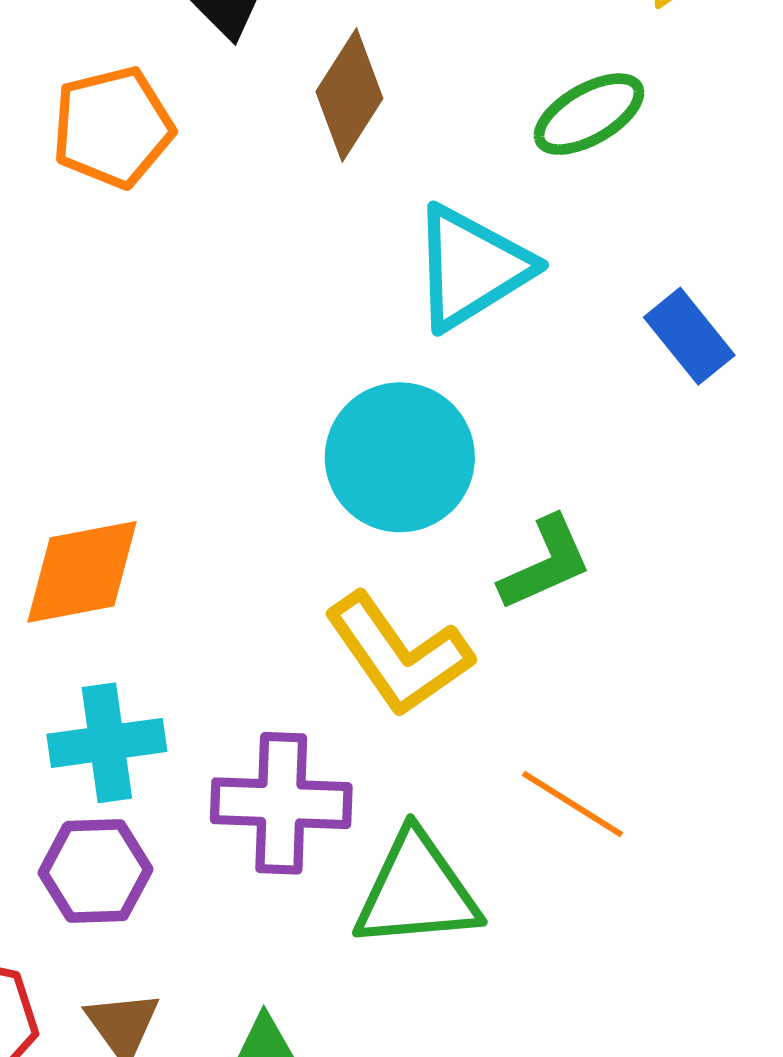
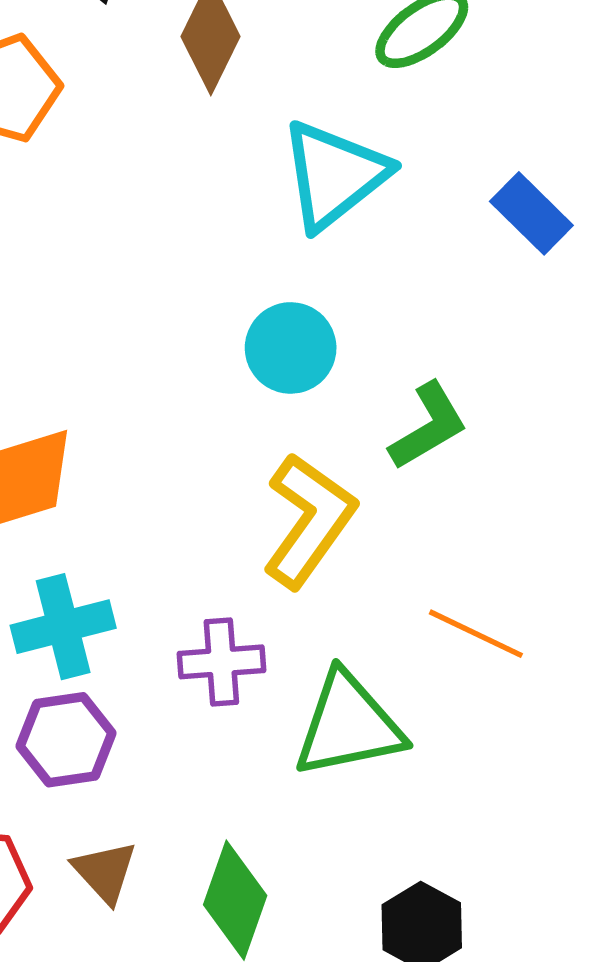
cyan circle: (400, 457) -> (291, 348), size x0.7
yellow L-shape: (398, 654) -> (309, 520), turned -103
purple cross: (281, 803) -> (221, 662), size x0.7

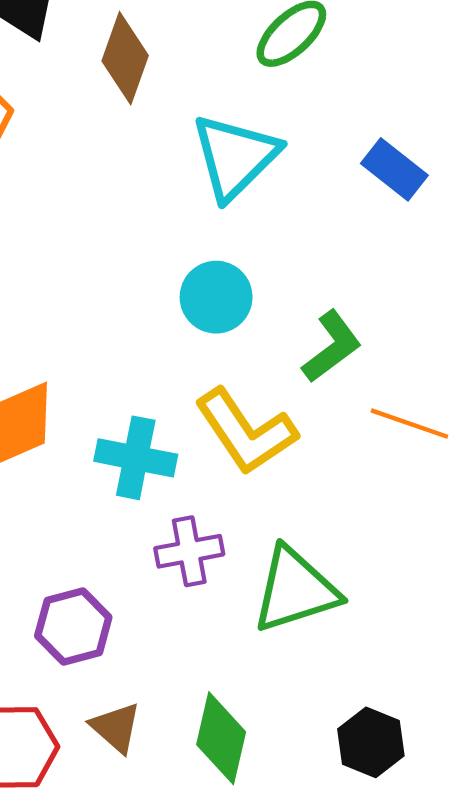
yellow L-shape: (309, 520) -> (246, 432), turned 117
cyan cross: (63, 627) -> (136, 458), moved, turned 32
orange line: (476, 634) -> (409, 424), moved

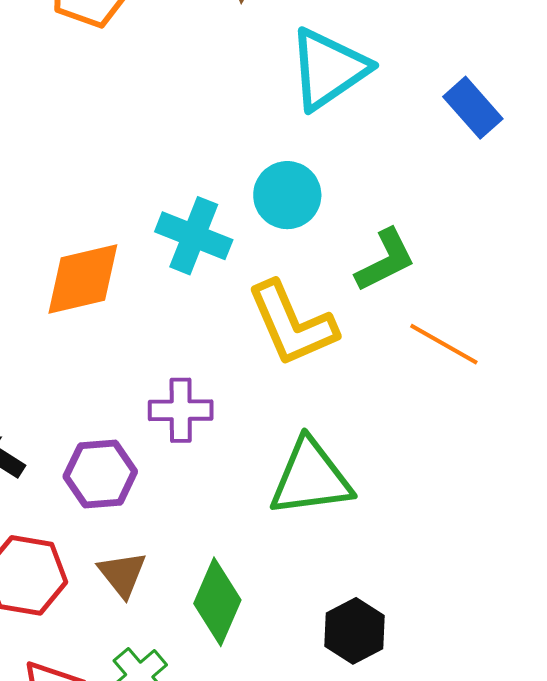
cyan cross: (136, 458) -> (194, 236), moved
purple cross: (189, 551) -> (181, 410), moved

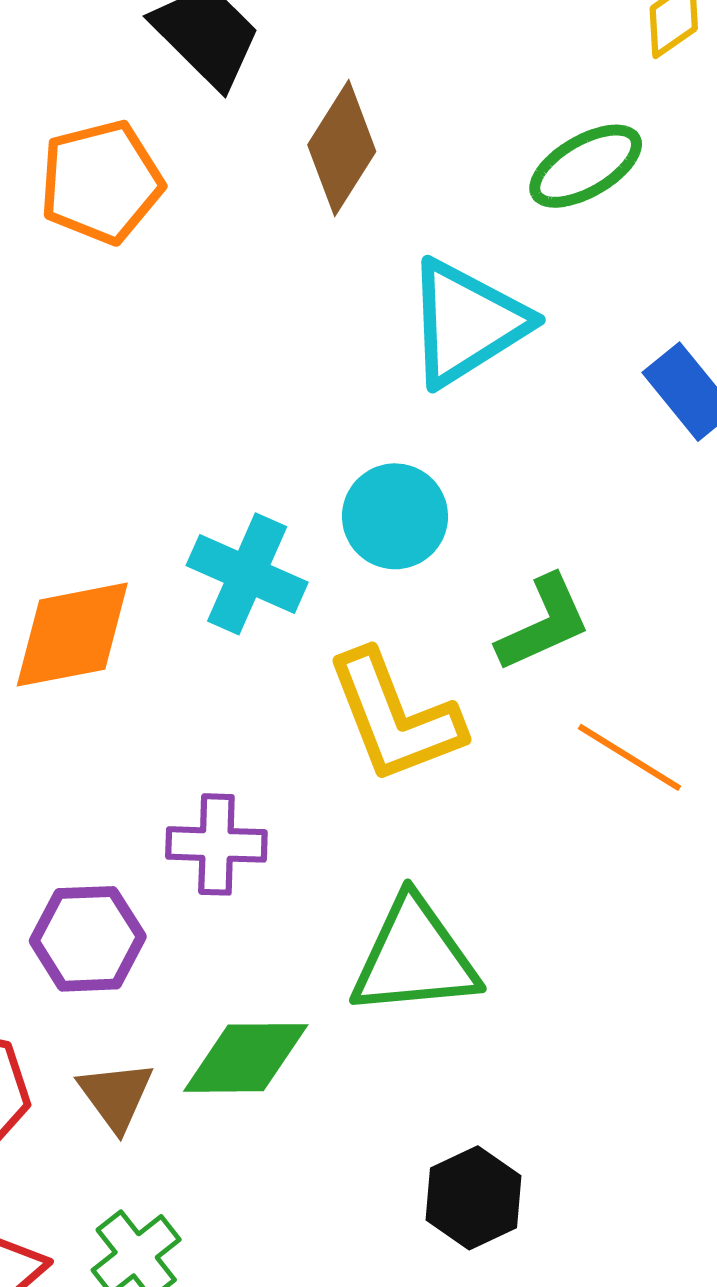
green diamond: (217, 602) -> (246, 1058), moved, turned 64

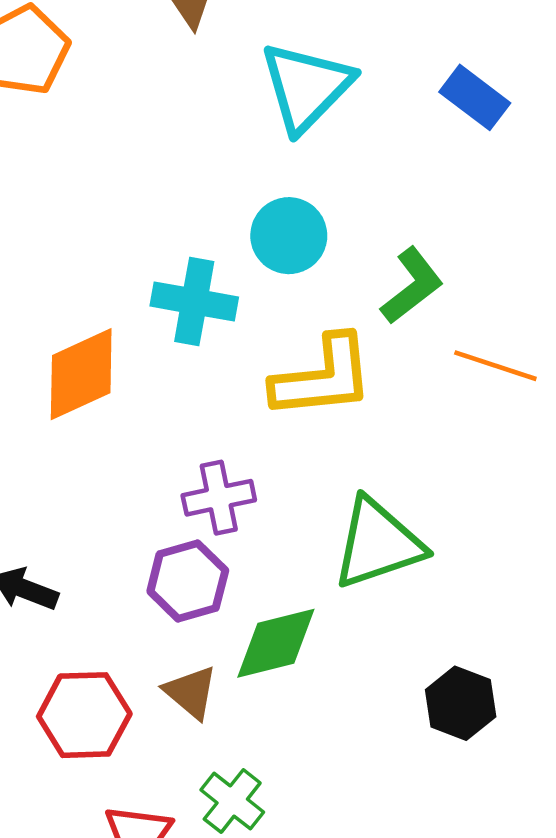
yellow L-shape: (395, 717) -> (323, 377), turned -61
purple hexagon: (88, 939) -> (188, 581), moved

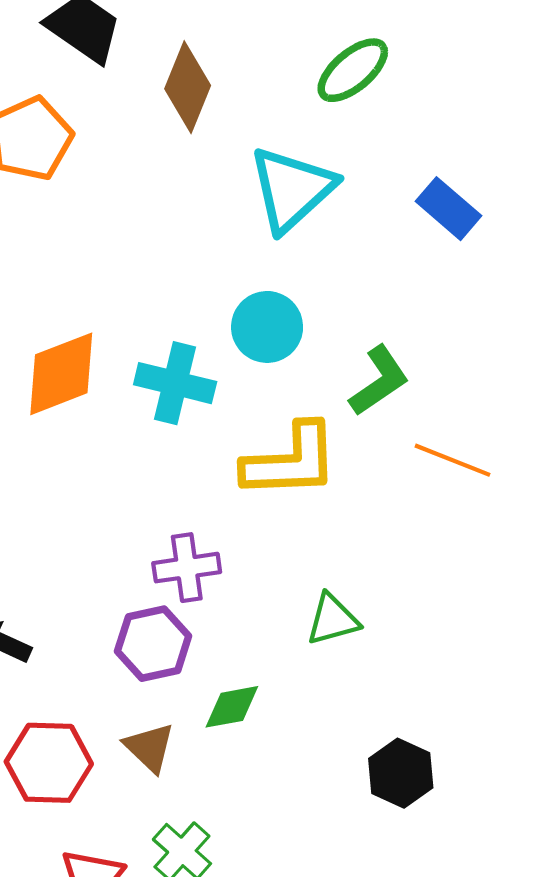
orange diamond: (81, 374) -> (61, 374), moved
green triangle: (378, 544) -> (333, 619), size x0.6
green diamond: (276, 643) -> (232, 707), size x0.7

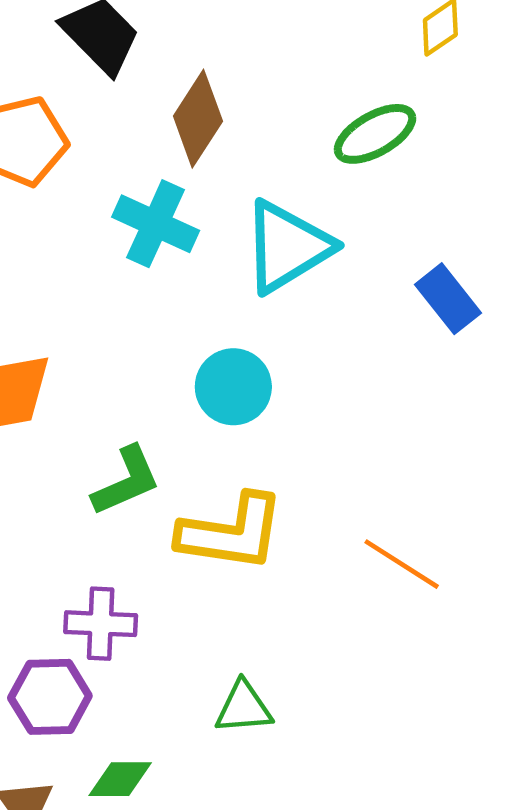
green L-shape: (379, 381) -> (126, 481), moved
cyan cross: (175, 383) -> (156, 224), moved

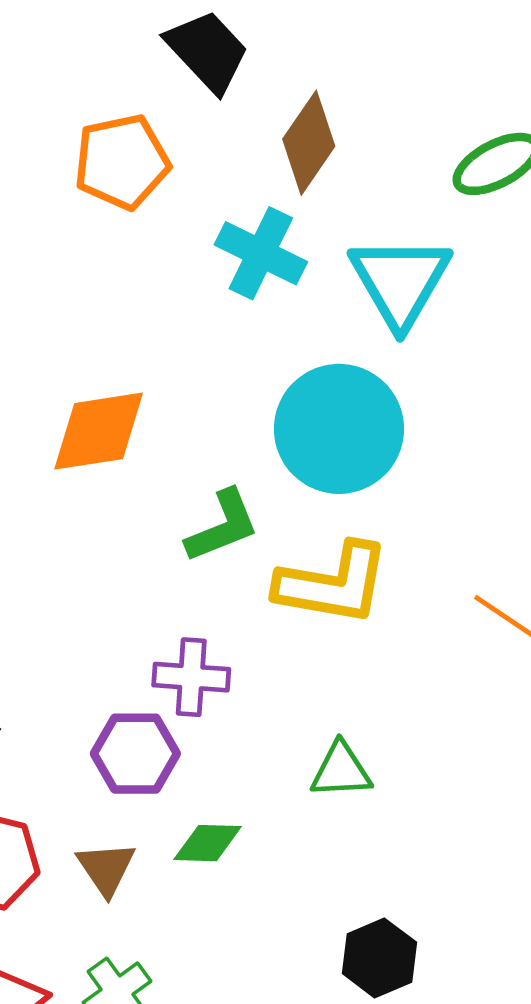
cyan triangle: (287, 247) -> (400, 281), turned -30
cyan circle: (233, 387) -> (339, 429), size x1.6

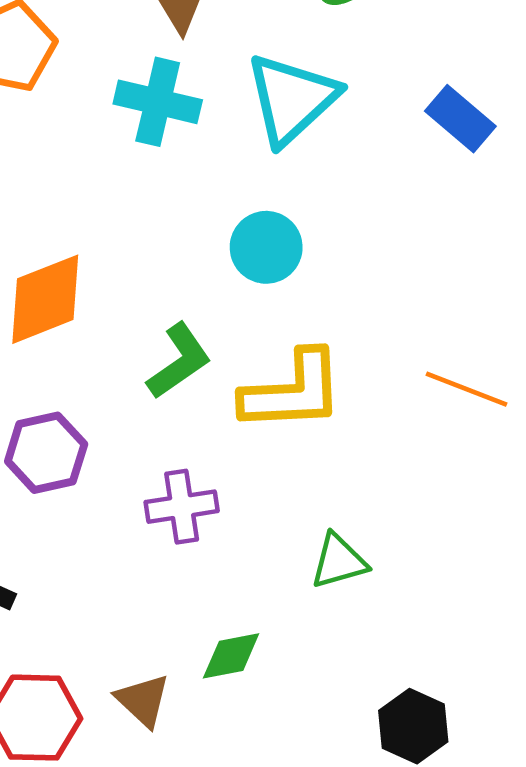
cyan triangle: (400, 281) -> (292, 99), turned 30
cyan circle: (339, 429) -> (266, 247), size x0.6
purple hexagon: (135, 754) -> (46, 453), moved

